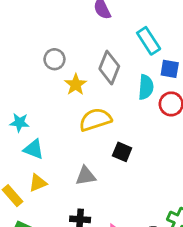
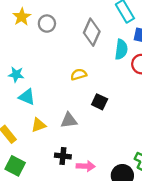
yellow star: (76, 84) -> (22, 17), moved
yellow semicircle: (95, 120) -> (79, 74), size x0.6
yellow triangle: (38, 183) -> (39, 125), moved

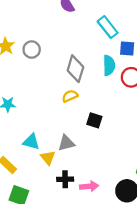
gray diamond: (92, 32) -> (75, 69), moved
cyan triangle: (27, 97) -> (31, 142), moved
yellow triangle: (39, 125) -> (48, 158), moved, turned -42

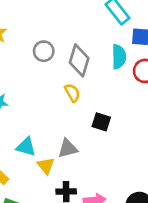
gray circle: (32, 50) -> (44, 51), moved
yellow semicircle: (70, 96) -> (72, 93), turned 84

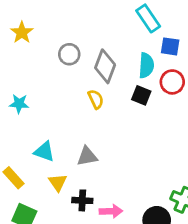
black square: (101, 122) -> (141, 95), moved
yellow triangle: (46, 166) -> (58, 183), moved

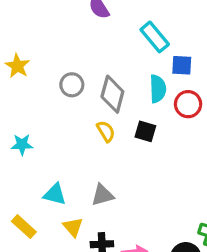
black square: (141, 95) -> (145, 131), moved

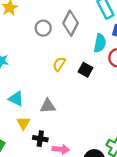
gray diamond: (112, 94) -> (71, 23), moved
yellow semicircle: (106, 131) -> (59, 64), turned -128

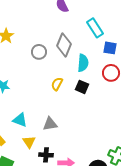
cyan semicircle: (100, 43) -> (83, 63), moved

